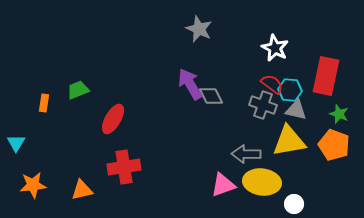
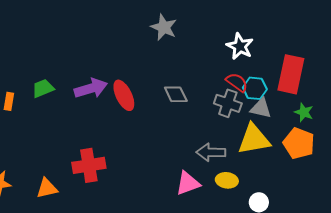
purple arrow: (190, 84) -> (91, 88), moved, turned 104
red ellipse: (113, 119) -> (124, 95), moved, turned -56
yellow ellipse: (262, 182) -> (227, 180), size x0.6

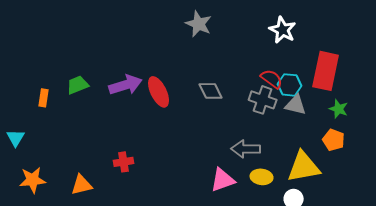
white star: (240, 46) -> (283, 30), moved
yellow triangle: (254, 139) -> (304, 167), moved
orange pentagon: (299, 143) -> (334, 140), size x0.7
red cross: (89, 165) -> (124, 162), size x0.6

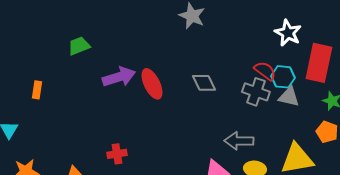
white star: (283, 30) -> (288, 33), moved
green trapezoid: (78, 85) -> (79, 46), moved

